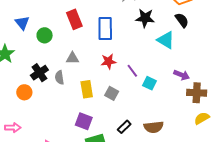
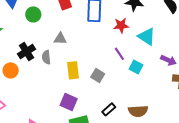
cyan triangle: (166, 40) -> (147, 37), moved
red star: (109, 61) -> (121, 25), moved

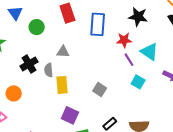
purple line: (119, 54) -> (129, 60), moved
orange circle: (11, 70) -> (14, 93), moved
yellow rectangle: (73, 70) -> (62, 85), moved

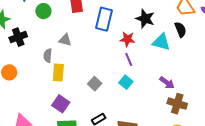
cyan triangle: (149, 52) -> (161, 42), moved, turned -30
black cross: (29, 64) -> (18, 37), moved
cyan square: (138, 82) -> (126, 82), moved

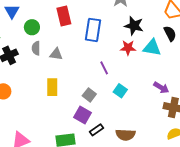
red star: (127, 39) -> (128, 48), moved
gray semicircle: (48, 56) -> (36, 48), moved
purple line: (129, 59) -> (104, 68), moved
purple square: (61, 104) -> (82, 115), moved

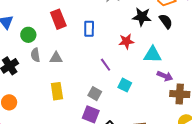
black star: (134, 26) -> (142, 17), moved
blue rectangle: (93, 30) -> (89, 29), size x0.7
cyan triangle: (152, 48) -> (153, 55), moved

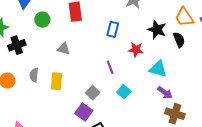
blue rectangle: (89, 29) -> (113, 29), moved
gray semicircle: (35, 55) -> (34, 75), moved

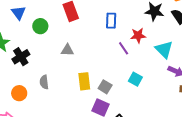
purple line: (110, 67) -> (124, 48), moved
cyan triangle: (158, 69) -> (164, 49), turned 42
yellow rectangle: (56, 81) -> (84, 81), moved

